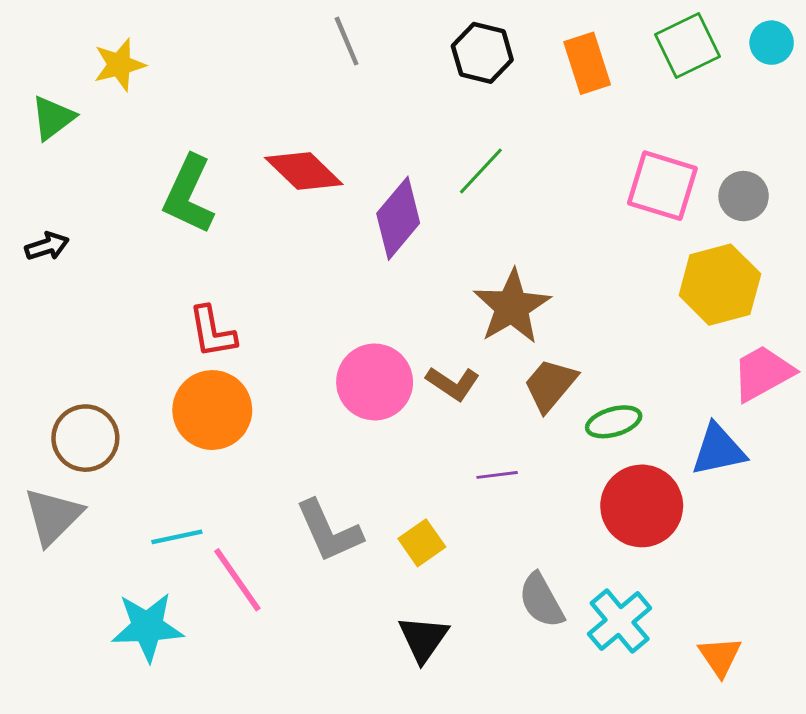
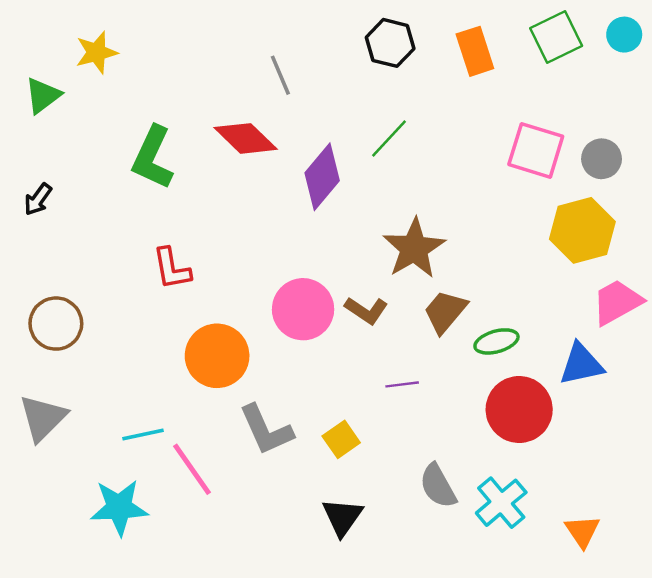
gray line: (347, 41) -> (280, 75), moved
black arrow: (47, 246) -> (38, 199), turned 144
orange circle: (212, 410) -> (217, 356), moved
brown circle: (85, 438) -> (56, 324), moved

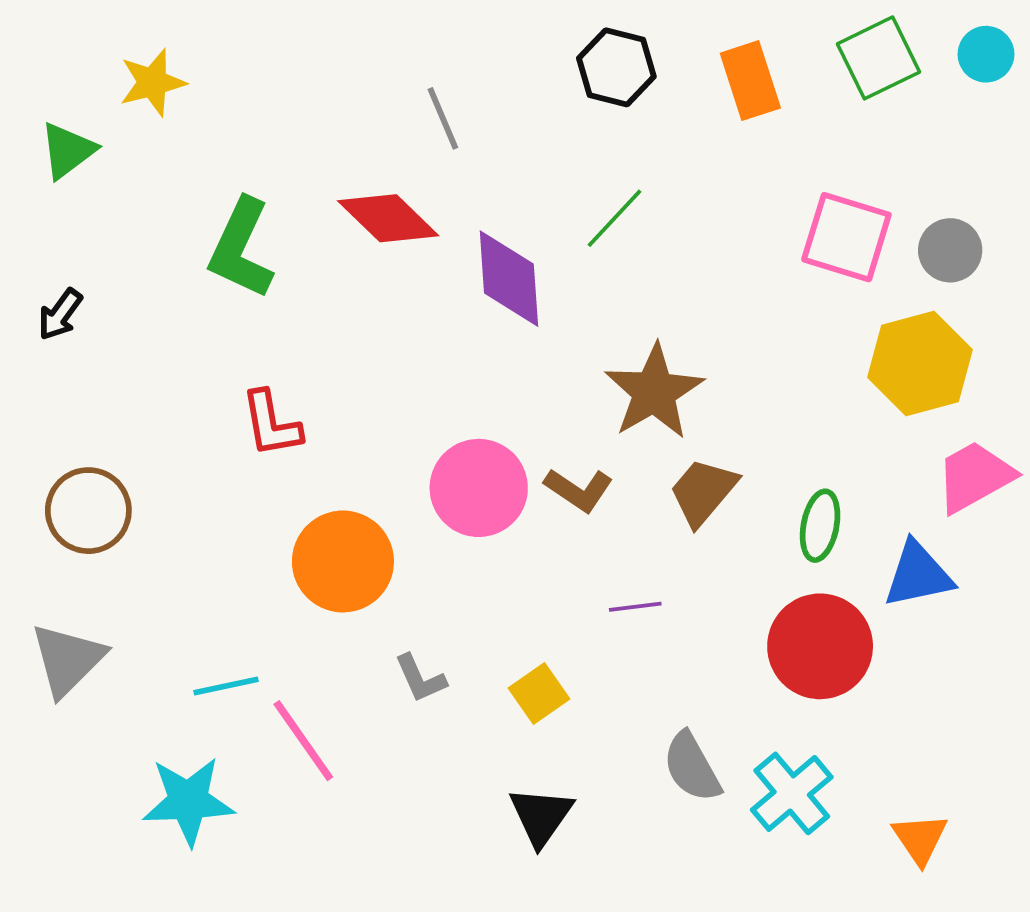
purple diamond: (322, 177) -> (509, 279), turned -44
green ellipse: (496, 341) -> (820, 526), moved, turned -63
gray L-shape: (266, 430) -> (420, 678), size x0.6

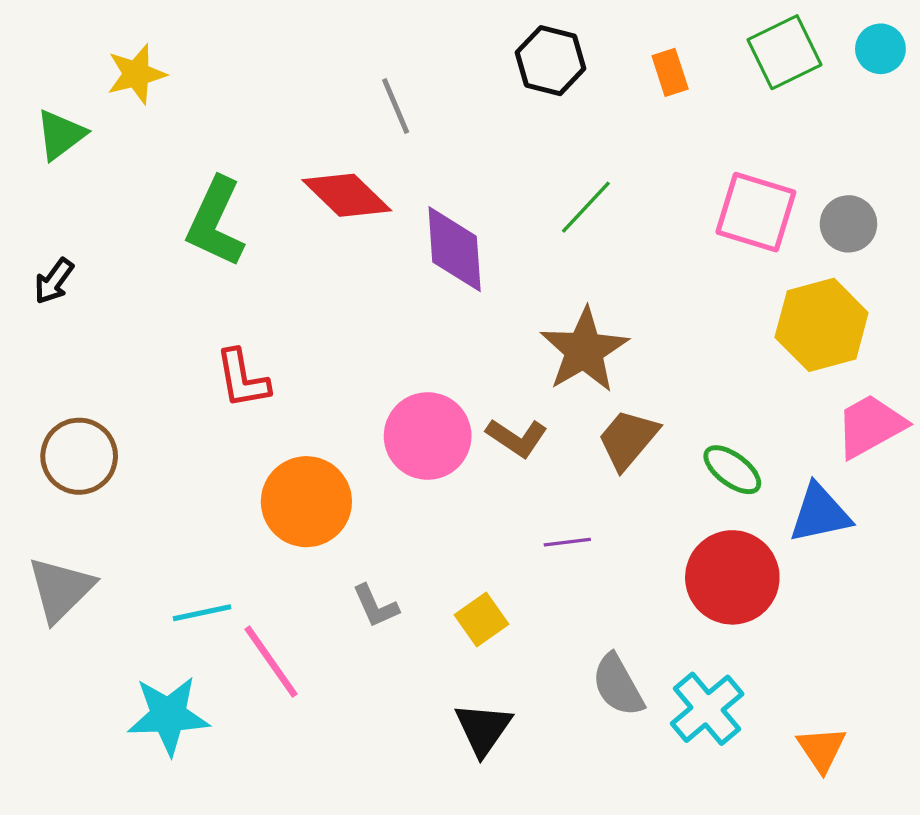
orange rectangle: (750, 81) -> (670, 72), size x0.7
green line: (614, 218) -> (586, 207), moved
green ellipse: (820, 526) -> (732, 470), turned -64

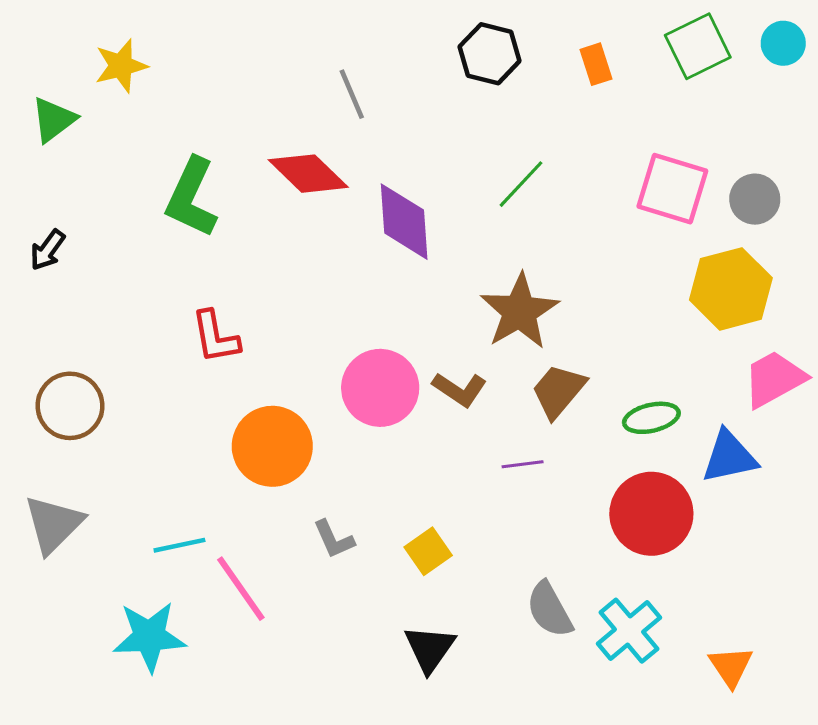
green ellipse: (732, 470) -> (651, 418), turned -50
purple line: (567, 542) -> (523, 464), moved

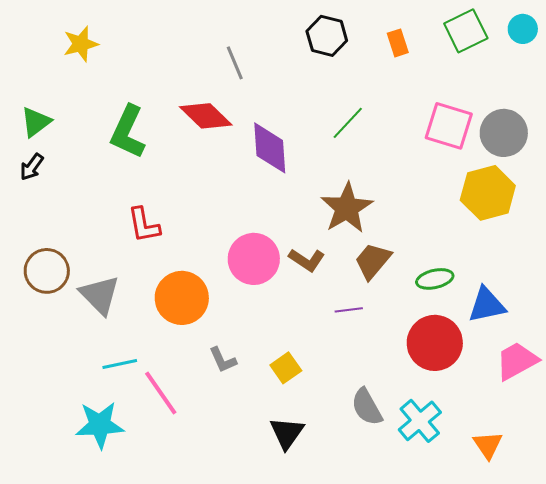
green triangle: (54, 120) -> (36, 122), moved
gray circle: (755, 199) -> (504, 133), size x1.4
pink trapezoid: (774, 379) -> (517, 361), moved
gray triangle: (54, 524) -> (100, 295), moved, turned -30

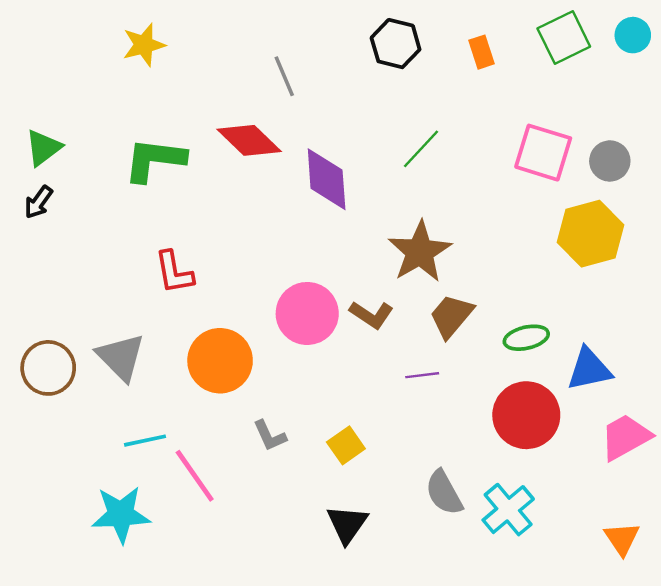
yellow star: (81, 44) -> (144, 45), moved
green L-shape: (128, 132) -> (155, 160), turned 72
gray circle: (504, 133) -> (610, 161), size x0.7
brown circle: (47, 271) -> (48, 368), moved
orange triangle: (488, 445) -> (622, 539), moved

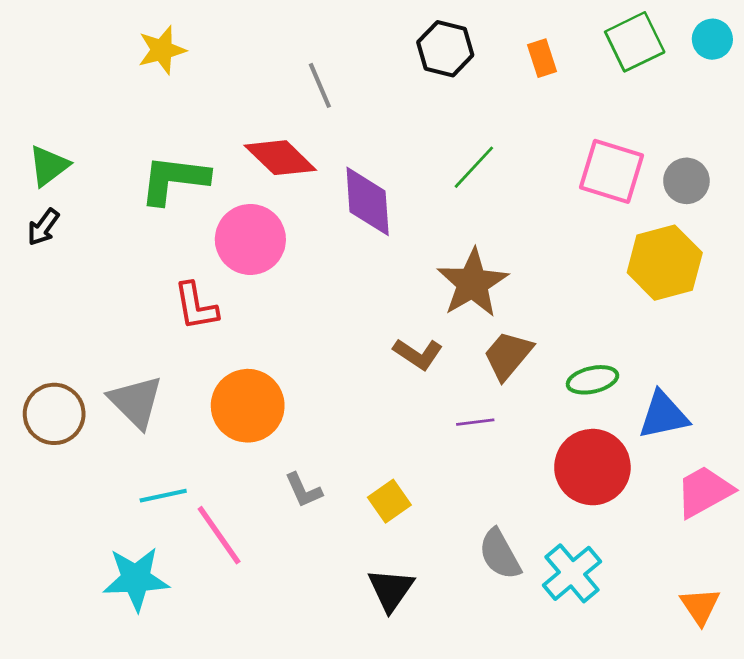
pink circle: (307, 313) -> (250, 239), moved

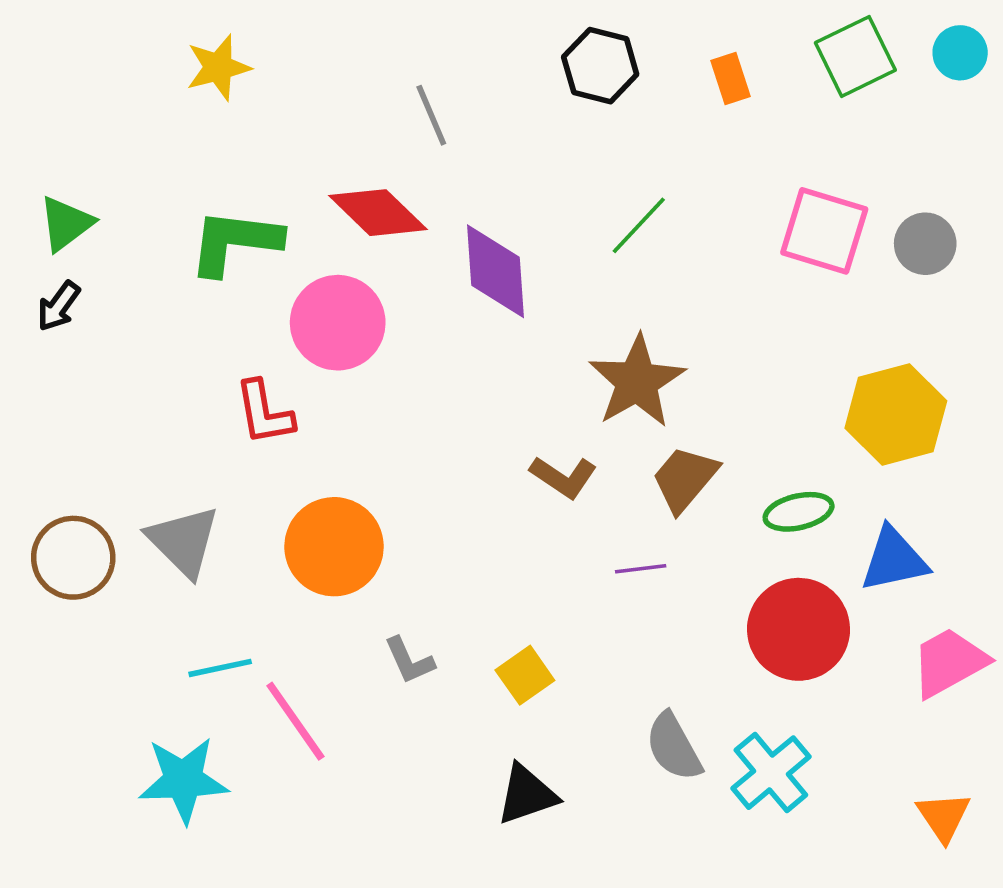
yellow hexagon: (665, 263) -> (896, 414), moved
black triangle: (391, 590) -> (527, 795), turned 36

